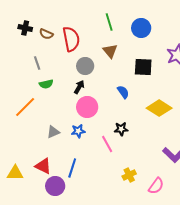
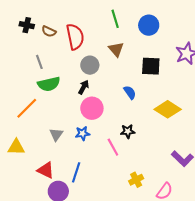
green semicircle: (46, 84) -> (49, 84), size x1.5
gray triangle: (53, 132) -> (56, 134), turned -32
yellow triangle: (15, 173) -> (16, 147), moved

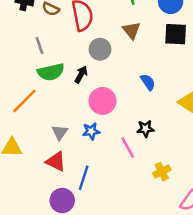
black square: (151, 66) -> (176, 34), moved
black arrow: (84, 87) -> (81, 74), moved
red triangle: (46, 170) -> (56, 161), moved
yellow cross: (136, 180) -> (162, 172), moved

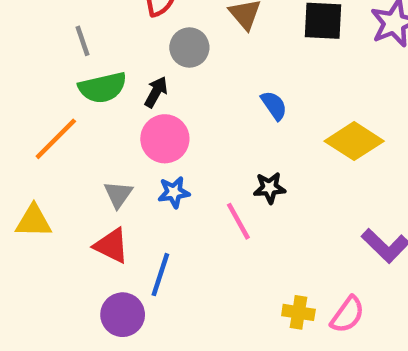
pink circle: (103, 101) -> (165, 139), moved
yellow cross: (162, 172) -> (298, 312), moved, turned 36

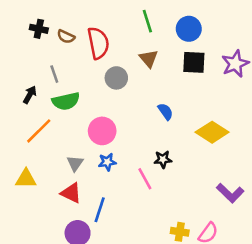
black arrow: (156, 92) -> (30, 95), moved

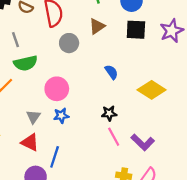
brown triangle: (149, 59) -> (97, 26), turned 36
pink line: (145, 179) -> (114, 137), moved
purple L-shape: (230, 193) -> (143, 142), moved

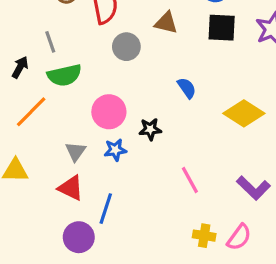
brown triangle: (97, 26) -> (166, 23), turned 48
black star: (109, 113) -> (150, 129), moved
purple L-shape: (143, 142) -> (253, 188), moved

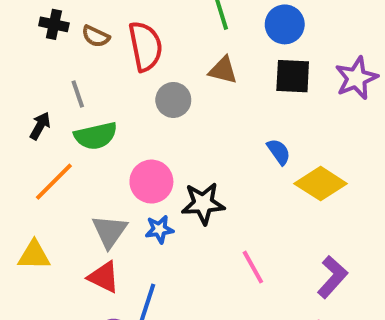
blue semicircle: (187, 88) -> (279, 152), moved
black star: (150, 129) -> (203, 203), size x1.5
gray triangle: (76, 151) -> (110, 231), size x1.4
purple L-shape: (253, 188) -> (332, 277), turned -92

